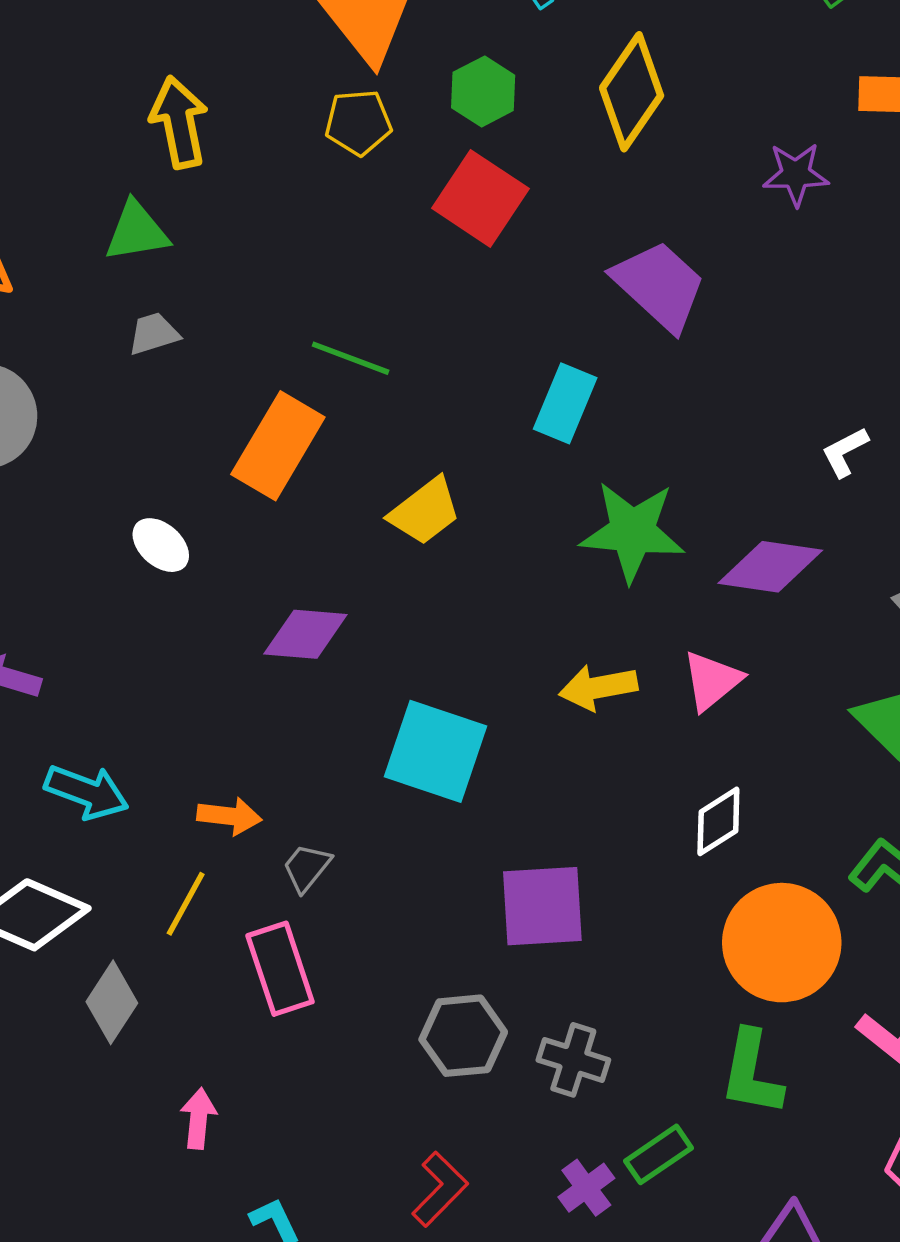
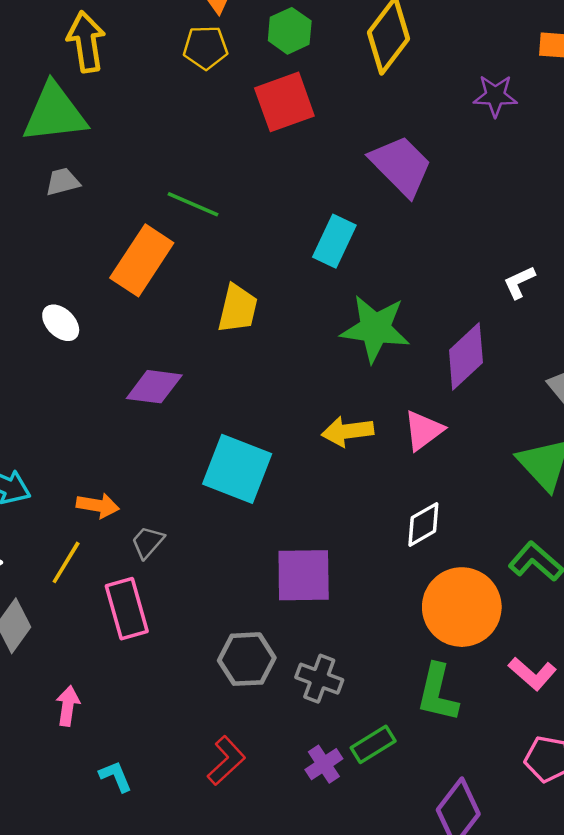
red square: (480, 198) -> (284, 102), turned 34
green triangle: (137, 232) -> (54, 113), size x1.5
yellow trapezoid: (425, 511) -> (238, 309), turned -42
purple diamond: (770, 567) -> (466, 356), turned -54

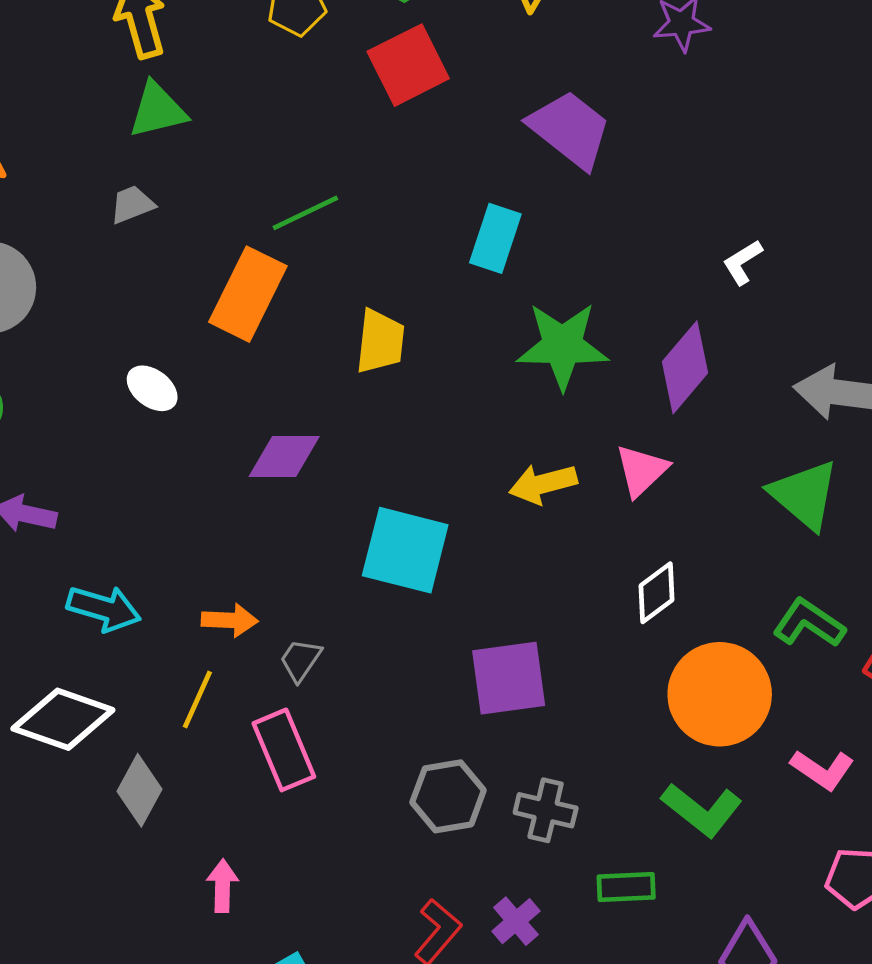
green triangle: (54, 113) -> (158, 110), moved, size x0.7
green line: (193, 204) -> (305, 213), turned -42
green L-shape: (438, 693) -> (702, 810), turned -58
green rectangle: (373, 744) -> (626, 887), turned 36
purple cross: (324, 764) -> (516, 921), moved

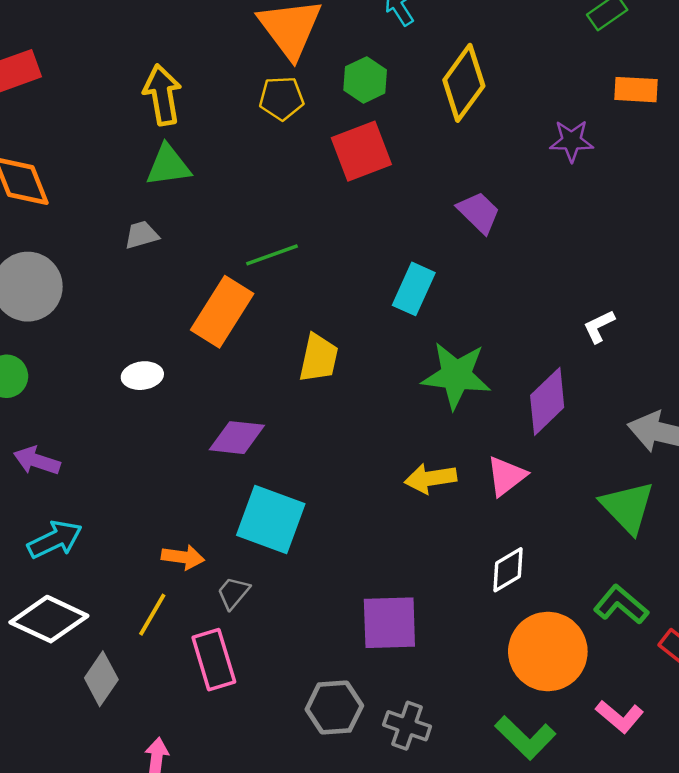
purple trapezoid: (570, 129) -> (479, 212), size x0.7
white ellipse: (152, 388) -> (142, 376), turned -51
cyan square: (405, 550) -> (271, 519), moved
cyan arrow: (104, 609) -> (55, 540), moved, turned -48

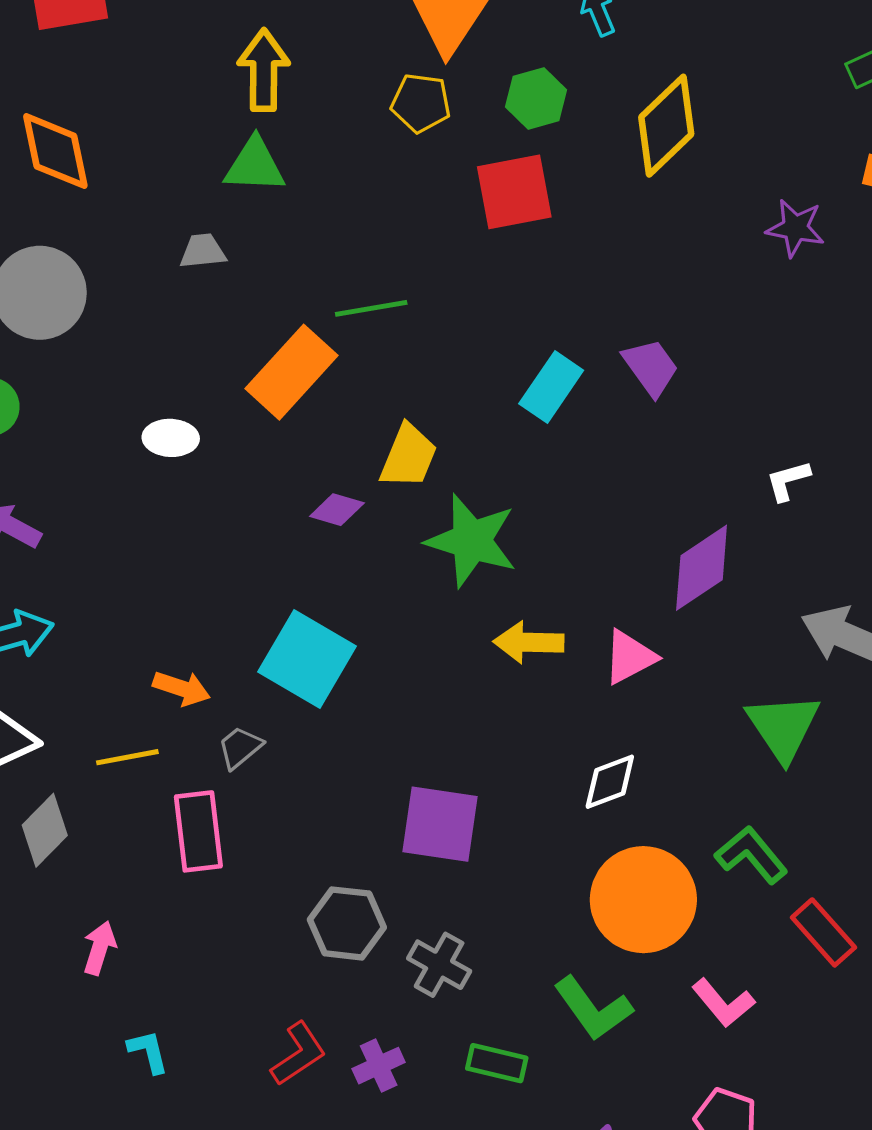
purple trapezoid: (479, 212) -> (651, 367), moved
green star: (456, 375) -> (472, 541), moved
purple diamond: (237, 438) -> (337, 510), moved, size x0.7
yellow line: (152, 615) -> (127, 757), turned 39

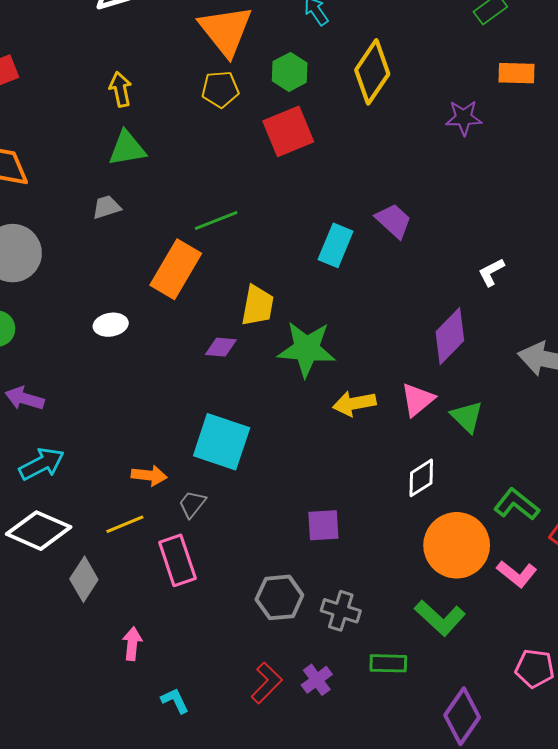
yellow arrow: (264, 70) -> (120, 89), size x0.7
green triangle: (783, 727) -> (467, 417), moved, size x0.7
purple square: (440, 824) -> (323, 525), size x0.7
pink L-shape: (723, 1003) -> (517, 574), moved

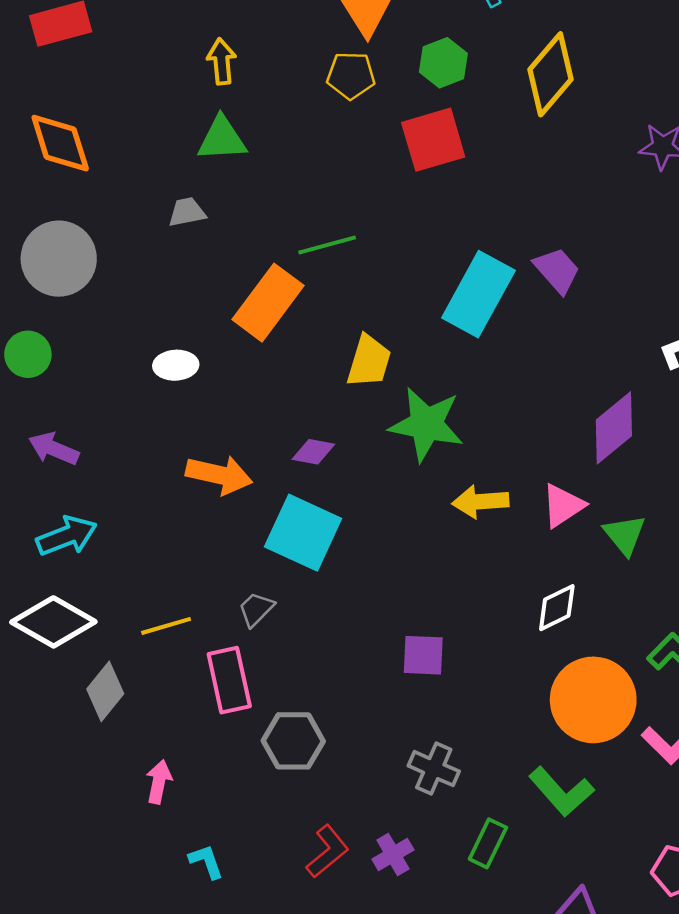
cyan rectangle: (336, 245) -> (478, 294), size x1.5
purple diamond: (221, 347) -> (313, 452), moved
orange arrow: (149, 475) -> (219, 475), moved, size x1.4
gray hexagon: (279, 597) -> (293, 741), moved
green rectangle: (388, 663) -> (488, 843), turned -72

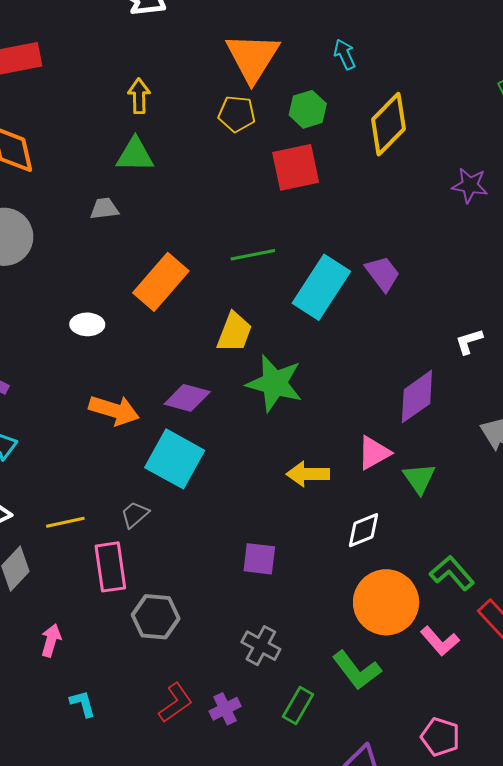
green line: (327, 245) -> (253, 255), moved
purple diamond: (313, 452) -> (187, 398), size x1.4
yellow arrow: (480, 502) -> (308, 474), moved

